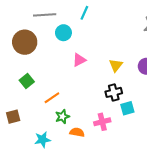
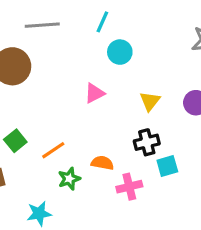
cyan circle: (63, 33) -> (120, 52), moved
green square: (27, 81) -> (15, 141), moved
orange semicircle: (77, 132) -> (102, 163), moved

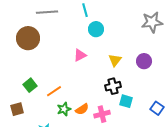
cyan line: (102, 22) -> (85, 10), turned -40
orange semicircle: (102, 163) -> (82, 109), moved, turned 136
cyan square: (167, 166) -> (126, 101), turned 32

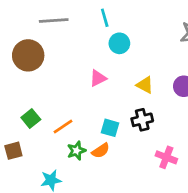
yellow triangle: (115, 60) -> (145, 85), turned -40
cyan square: (126, 101) -> (110, 128), moved
pink cross: (102, 114) -> (166, 157), moved, turned 35

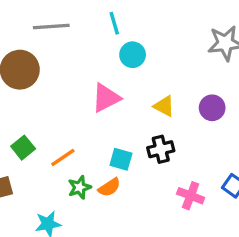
pink triangle: (98, 78) -> (106, 98), size x1.4

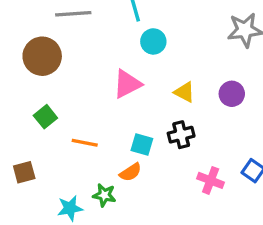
green square: (23, 148) -> (45, 117), moved
orange line: (63, 158) -> (85, 143), turned 45
green star: (79, 187) -> (104, 195), moved, turned 30

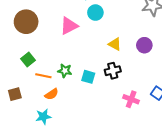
pink triangle: (127, 84) -> (69, 26), moved
orange line: (85, 143) -> (43, 76), moved
orange semicircle: (130, 172) -> (52, 94), moved
green star: (104, 195) -> (65, 71), moved

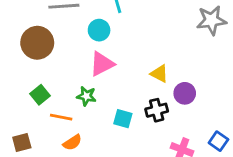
cyan circle: (95, 13) -> (99, 30), moved
pink triangle: (69, 26) -> (102, 64), moved
purple circle: (144, 45) -> (185, 93), moved
green star: (65, 71) -> (86, 96), moved

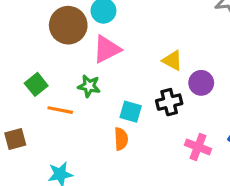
brown circle: (37, 43) -> (68, 25), moved
orange semicircle: (72, 142) -> (121, 139), moved, turned -60

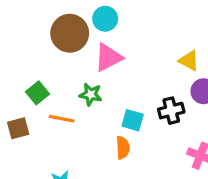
yellow triangle: (172, 60) -> (189, 61), moved
brown square: (15, 139) -> (18, 128), moved

